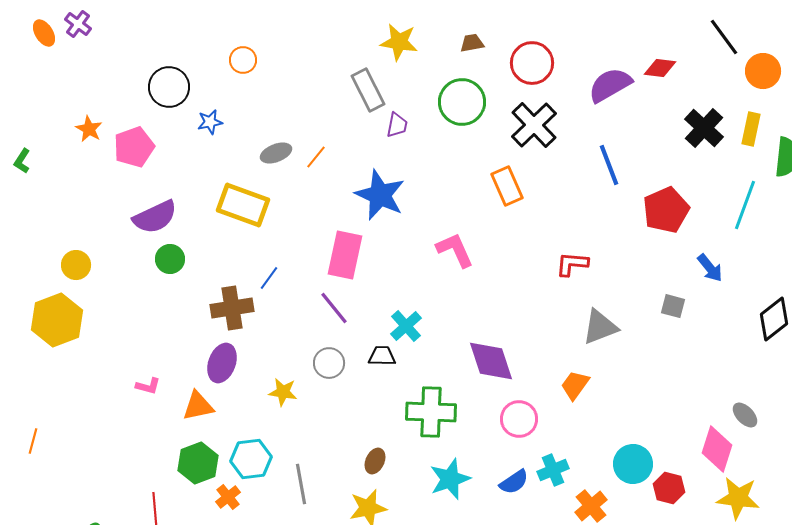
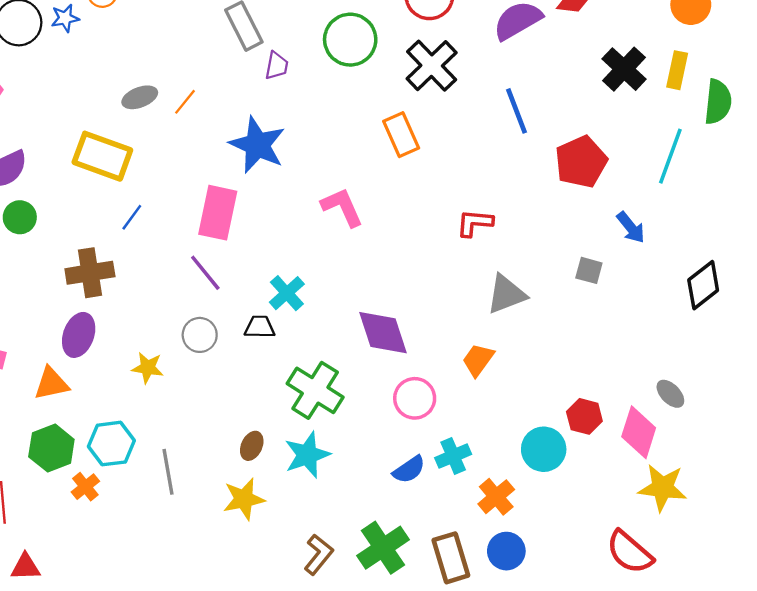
blue star: (210, 122) -> (65, 18), moved
blue line: (269, 278) -> (132, 217), moved
green cross: (431, 412) -> (315, 390), turned 30
cyan star: (450, 479) -> (307, 455), moved
red hexagon: (669, 488) -> (584, 416), moved

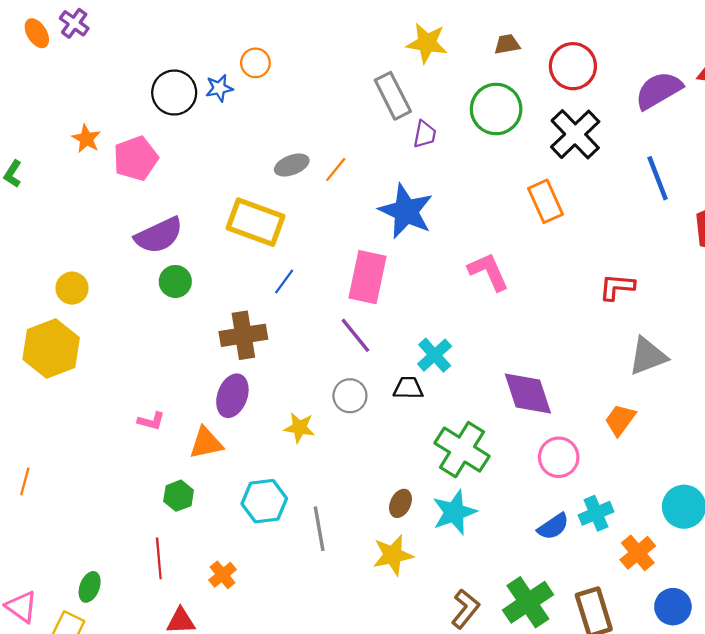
green hexagon: (51, 448) -> (179, 496), moved, size x0.7
orange cross: (85, 487) -> (223, 575), moved
blue circle: (506, 551) -> (673, 607), moved

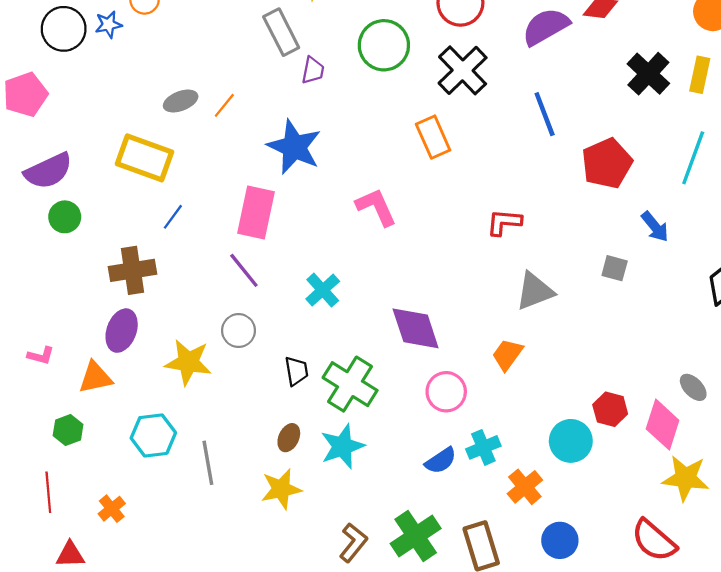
black trapezoid: (408, 388) -> (296, 371), moved, turned 80
yellow star: (299, 428) -> (188, 362), size x1.5

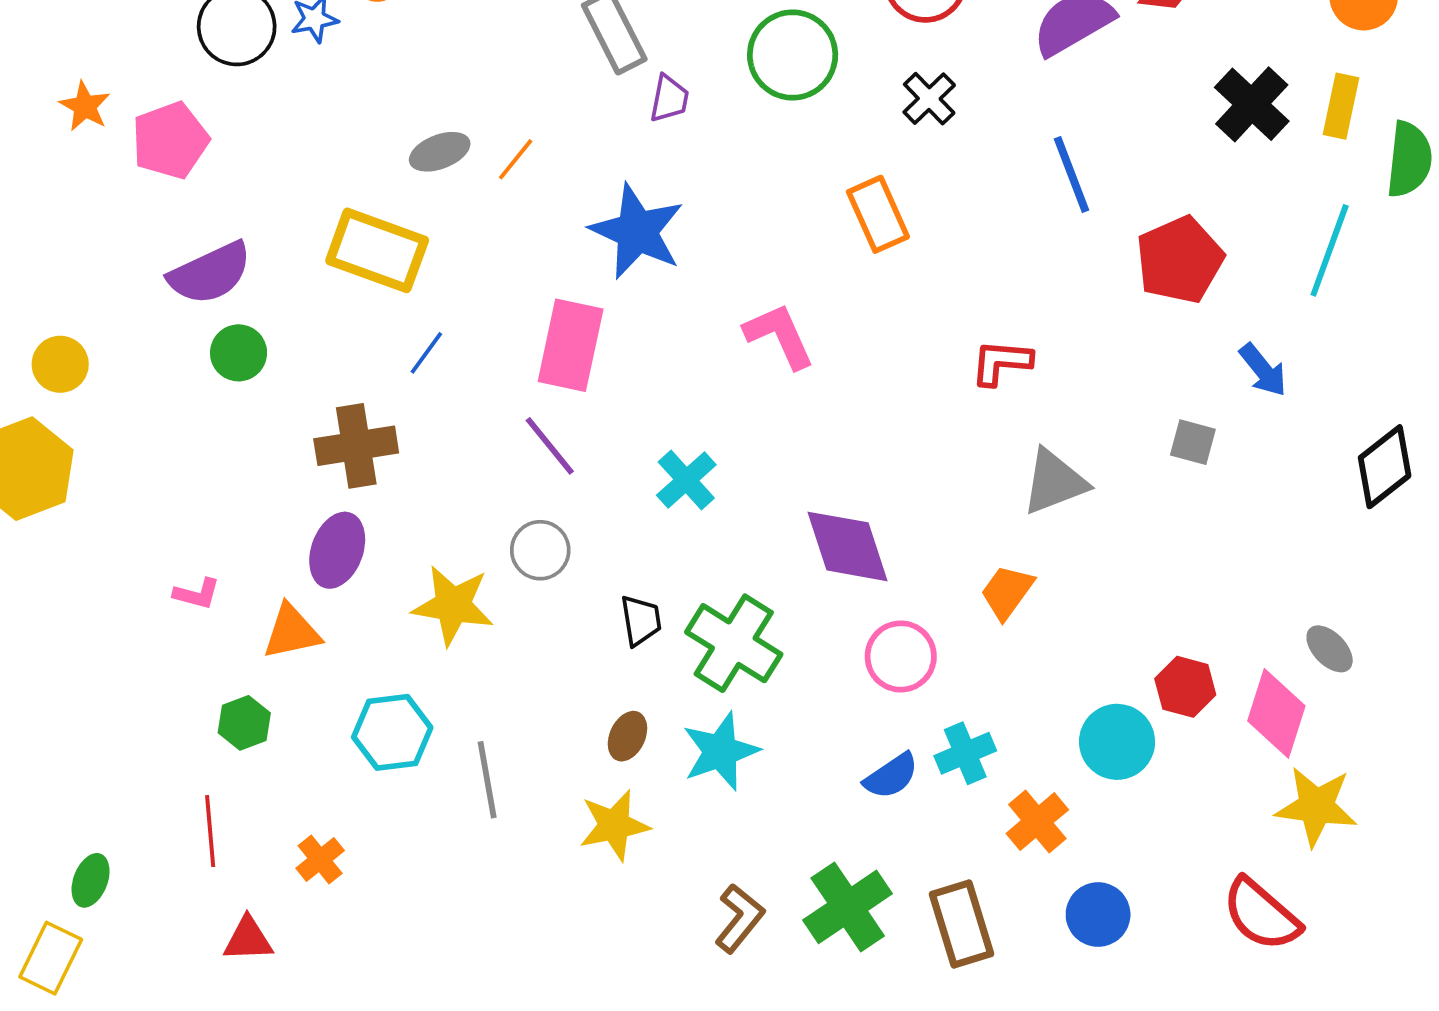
black cross: (463, 70) -> (929, 99), size x0.6

